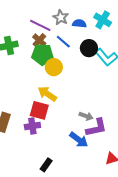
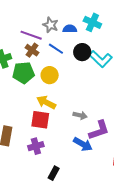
green pentagon: (43, 54) -> (23, 73), moved
gray arrow: (86, 116) -> (80, 115), moved
purple cross: (32, 126) -> (36, 146), moved

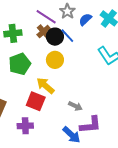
blue semicircle: (70, 29) -> (85, 19), turned -56
black circle: (82, 52) -> (55, 37), moved
green pentagon: (23, 73) -> (20, 64), moved, turned -30

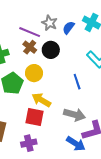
blue line: (67, 36) -> (77, 82), moved, turned 35
black circle: (55, 37) -> (51, 50), moved
yellow circle: (55, 60) -> (34, 73), moved
gray arrow: (75, 106) -> (74, 115), size x1.5

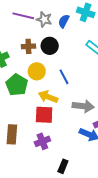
purple line: (30, 32) -> (23, 16), moved
brown cross: (30, 47) -> (28, 46), turned -32
blue line: (77, 82) -> (64, 77), moved

